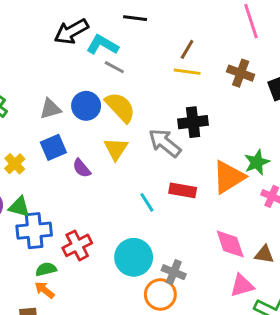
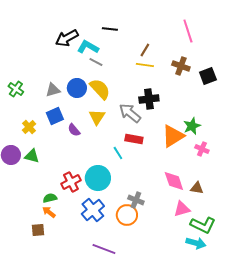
red rectangle: (183, 190) -> (134, 139), moved
blue cross: (34, 231) -> (93, 210), moved, turned -35
cyan circle: (134, 257) -> (98, 178), moved

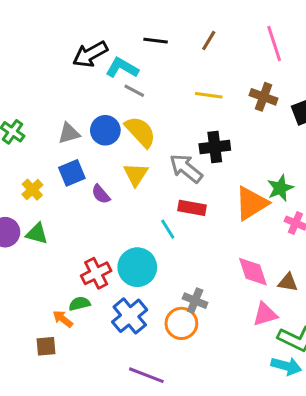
brown line: (145, 50) -> (209, 41), moved
green semicircle: (50, 198) -> (79, 304), moved

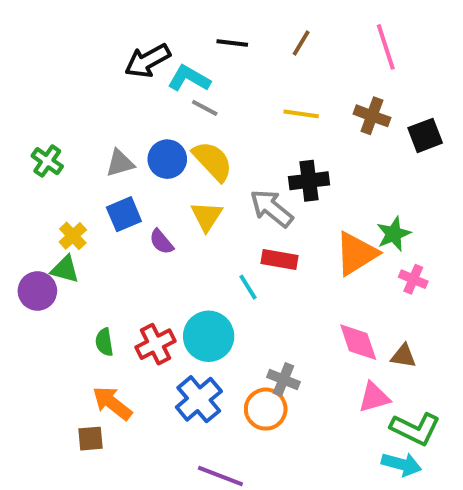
green triangle: (37, 234) -> (65, 269), moved
green semicircle: (79, 304) -> (104, 342), moved, turned -85
orange arrow: (63, 319) -> (112, 403), size x1.5

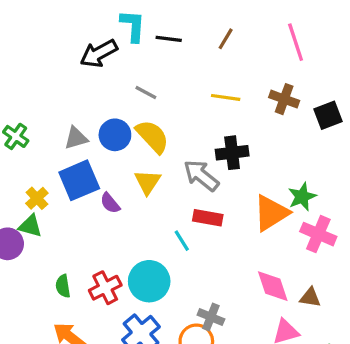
cyan L-shape: (189, 78) -> (133, 26), moved, turned 64
blue square: (124, 214) -> (79, 180), size x1.4
pink cross: (413, 279) -> (318, 234), size x1.5

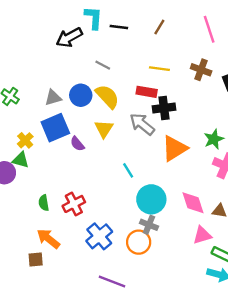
orange triangle: (271, 213) -> (174, 148), moved
red rectangle: (208, 218) -> (147, 92), moved
cyan circle: (149, 281) -> (151, 199), moved

